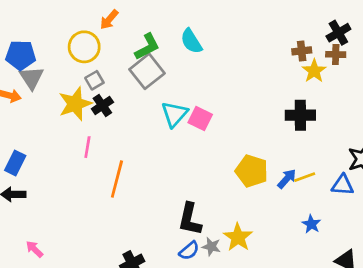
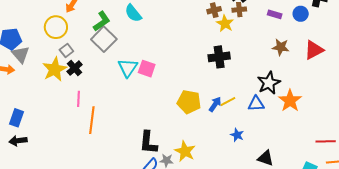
pink line: (87, 147) -> (78, 99), moved

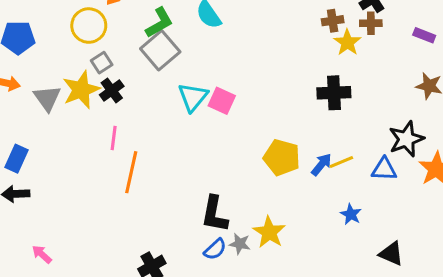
gray triangle: (21, 54) -> (47, 98), moved

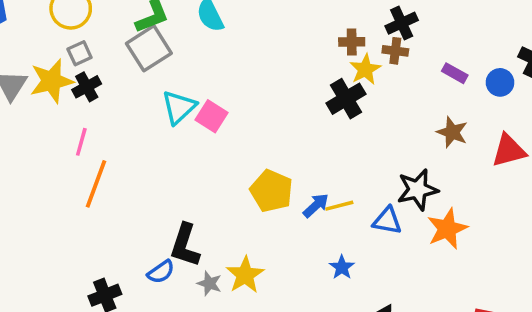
black cross: (334, 93) -> (346, 99), moved, turned -36
blue semicircle: (215, 249) -> (161, 272), moved

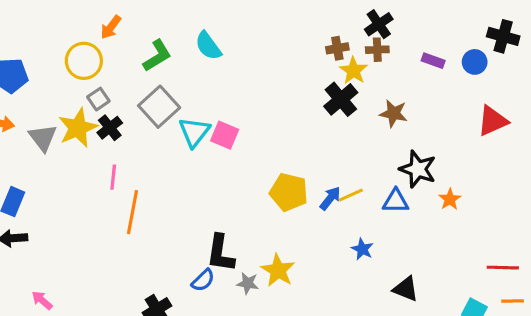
gray square: (149, 48) -> (159, 107), moved
brown star: (452, 132) -> (394, 113), moved
black star: (418, 190) -> (418, 169), turned -30
orange star: (447, 229) -> (450, 199), size x0.6

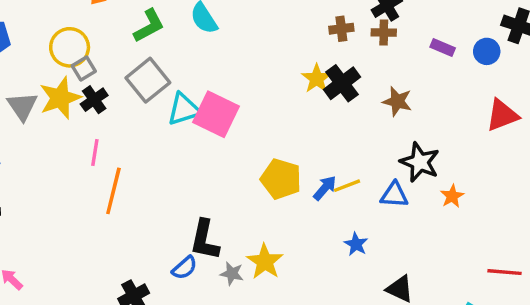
yellow circle: (84, 61) -> (70, 47), moved
yellow star: (353, 71) -> (317, 79), moved
cyan triangle: (194, 132) -> (184, 109), turned 32
pink square: (225, 135) -> (216, 114), size x1.5

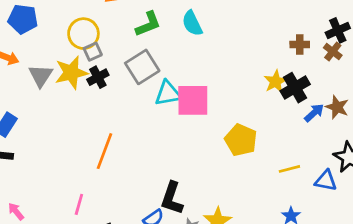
brown cross: (384, 33) -> (333, 52), turned 30
pink square: (216, 114) -> (193, 100), turned -33
pink line: (95, 153) -> (79, 204), moved
yellow pentagon: (281, 179) -> (241, 140), moved
blue arrow: (325, 188) -> (314, 113), moved

